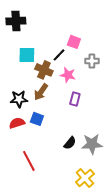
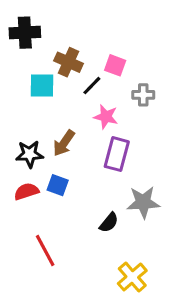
brown cross: (44, 70) -> (68, 62), moved
purple rectangle: (75, 99) -> (117, 154), size x1.5
gray star: (92, 144) -> (143, 202), moved

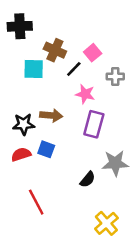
pink square: (115, 65) -> (93, 53), turned 30
brown arrow: (64, 143) -> (51, 115), turned -120

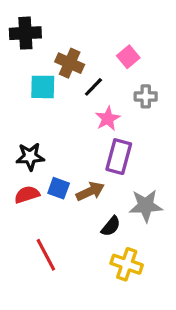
pink square: (93, 53) -> (128, 57), moved
pink star: (85, 94) -> (108, 119), turned 30
brown arrow: (51, 115) -> (90, 191), moved, turned -30
yellow cross: (106, 223) -> (127, 264), moved, turned -30

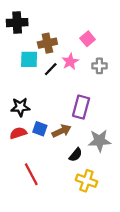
brown cross: (70, 63) -> (47, 43), turned -36
black line: (93, 87) -> (51, 69), moved
pink star: (108, 119) -> (70, 62), moved

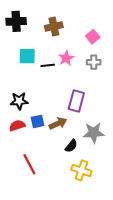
pink square: (88, 39) -> (93, 37), moved
brown cross: (47, 43) -> (54, 26), moved
black line: (51, 69) -> (48, 65), turned 40
blue square: (40, 129) -> (38, 121), turned -32

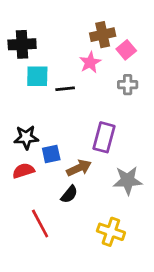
black cross: (16, 21) -> (22, 44), moved
brown cross: (54, 26) -> (103, 35), moved
pink star: (66, 58) -> (90, 62), moved
blue square: (38, 121) -> (51, 154), moved
black semicircle: (71, 146) -> (69, 194), moved

